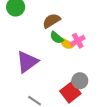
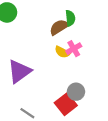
brown semicircle: (51, 21) -> (59, 27), moved
green semicircle: (57, 38) -> (70, 18), moved, turned -136

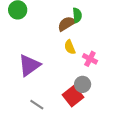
pink cross: (74, 49) -> (90, 59), moved, turned -32
yellow semicircle: (62, 52) -> (70, 47), turned 40

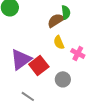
gray circle: (83, 84) -> (63, 79), moved
red square: (73, 96) -> (39, 65), moved

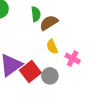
green semicircle: (66, 12) -> (36, 14), moved
gray circle: (63, 79) -> (50, 76), moved

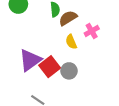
pink cross: (73, 59) -> (92, 31), moved, turned 32

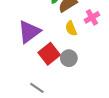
purple triangle: (30, 60) -> (29, 32), moved

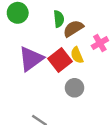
red square: (49, 54) -> (60, 60), moved

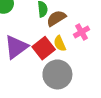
gray circle: (75, 88) -> (57, 74), size x1.6

